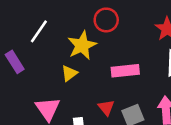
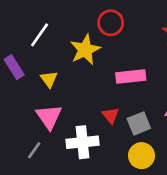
yellow triangle: (69, 73) -> (49, 79), moved, turned -30

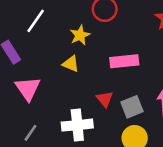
yellow star: (85, 50) -> (80, 35), size x0.7
yellow triangle: (49, 79) -> (71, 64), moved, turned -30
pink triangle: (49, 117) -> (28, 89), moved

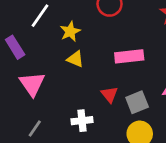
yellow star: (80, 35) -> (70, 31), moved
white cross: (77, 125) -> (82, 121), size x0.7

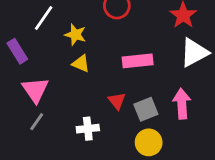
yellow star: (70, 31) -> (75, 35), turned -30
gray line: (35, 129) -> (37, 122), moved

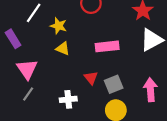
pink arrow: (182, 104) -> (150, 90), moved

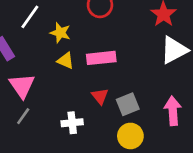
pink rectangle: (107, 46) -> (101, 58), moved

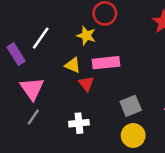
white line: (30, 17) -> (41, 38), moved
yellow star: (60, 33) -> (86, 36), moved
red triangle: (100, 96) -> (86, 84), moved

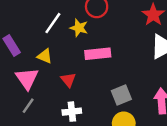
white line: (41, 38) -> (53, 23), moved
yellow triangle: (73, 65) -> (45, 56), moved
red triangle: (86, 84) -> (68, 80), moved

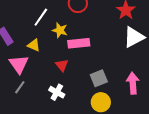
yellow star: (79, 28) -> (60, 30), moved
red triangle: (68, 80) -> (62, 65), moved
white cross: (72, 112) -> (57, 92), turned 35

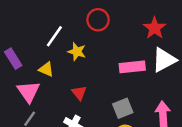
pink rectangle: (79, 43) -> (132, 67), moved

